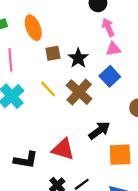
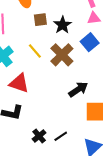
red triangle: (63, 149) -> (19, 83), moved

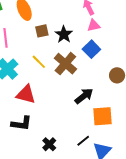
black line: (61, 136) -> (83, 141), moved

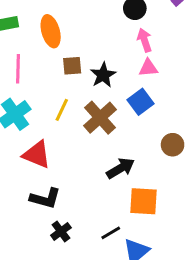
yellow line: (39, 62) -> (62, 110), turned 63
black L-shape: (22, 123) -> (45, 198), moved

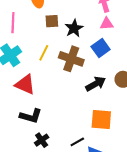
brown cross: (100, 118) -> (71, 59), turned -30
black arrow: (121, 168) -> (96, 84), moved

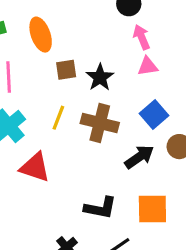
blue square: (101, 48) -> (154, 114), moved
black L-shape: (31, 116) -> (100, 208), moved

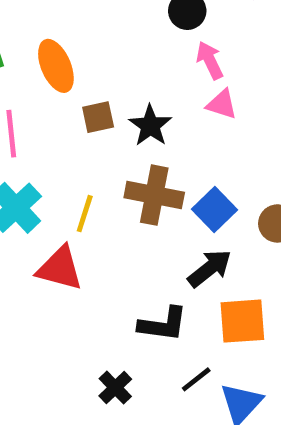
pink triangle: (148, 66) -> (222, 104), turned 30
blue square: (154, 114) -> (215, 209), moved
yellow line: (58, 118) -> (85, 214), moved
black arrow: (139, 157) -> (210, 268), moved

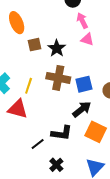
blue square: (215, 209) -> (84, 84), turned 30
orange square: (242, 321) -> (96, 132), turned 30
black line: (196, 379) -> (38, 144), moved
black cross: (115, 388) -> (56, 165), moved

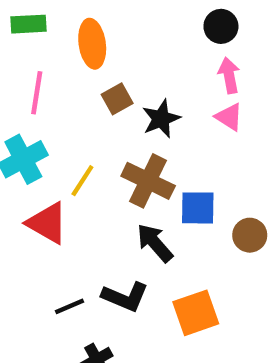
brown square: (34, 45) -> (117, 99), turned -32
black arrow: (82, 109) -> (155, 243), moved, turned -108
orange square: (96, 132) -> (196, 313), turned 30

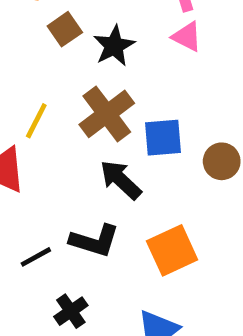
brown cross: (148, 181) -> (107, 114), turned 33

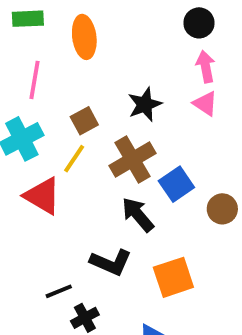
brown square: (65, 29) -> (84, 121), moved
blue square: (163, 138) -> (176, 184), turned -36
black line: (36, 257) -> (59, 291), moved

